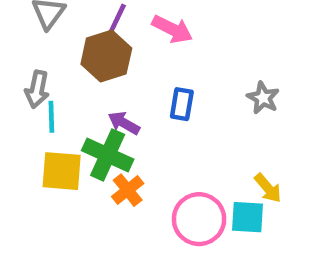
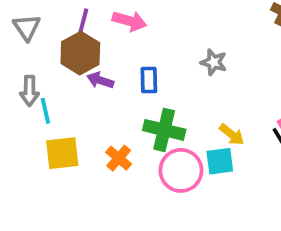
purple arrow: (124, 123) -> (100, 80), moved
green cross: (108, 155) -> (164, 130), moved

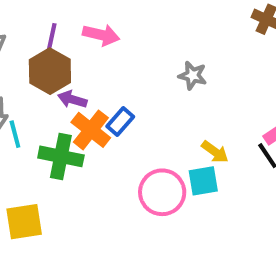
blue rectangle: (149, 80) -> (120, 122), moved, turned 45
green cross: (164, 130) -> (61, 156), moved
yellow square: (62, 153) -> (24, 222), moved
orange cross: (119, 158) -> (91, 130), moved, size x1.4

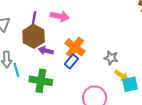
gray star: (193, 75) -> (111, 58), moved
orange cross: (91, 130) -> (75, 47), moved
cyan square: (203, 181) -> (130, 84), moved

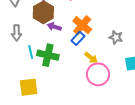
cyan line: (16, 70) -> (31, 52), moved
yellow arrow: (122, 76) -> (91, 58), moved

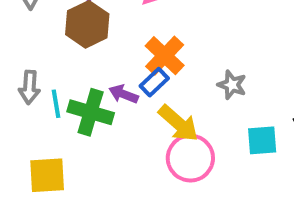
purple arrow: (54, 27) -> (123, 94), moved
gray arrow: (17, 33) -> (29, 87), moved
yellow arrow: (91, 58) -> (178, 123), size x1.5

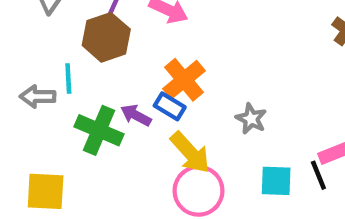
blue rectangle: (154, 82) -> (170, 106), turned 68
gray arrow: (29, 87) -> (38, 96), turned 80
cyan line: (56, 104) -> (68, 78), moved

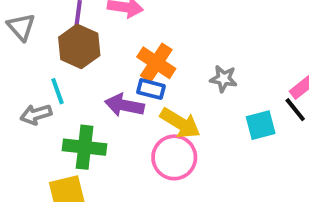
purple arrow: (136, 115) -> (124, 105), size x1.4
green cross: (99, 130) -> (85, 147), moved
pink circle: (199, 191) -> (174, 157), moved

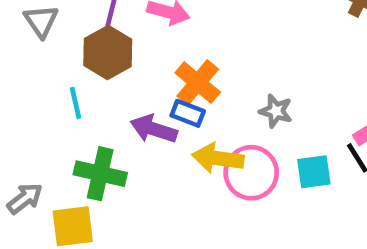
gray arrow: (36, 114) -> (25, 199), moved, turned 152
yellow arrow: (180, 123) -> (218, 158), turned 150
pink circle: (174, 157) -> (251, 173), moved

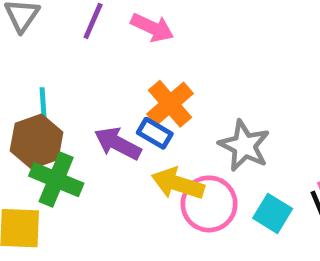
brown hexagon: (108, 52) -> (37, 141), moved
gray star: (276, 111) -> (244, 146), size x1.5
cyan square: (314, 172) -> (273, 213), turned 30

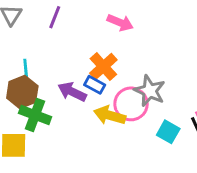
pink arrow: (152, 28) -> (120, 23), moved
pink circle: (209, 204) -> (131, 104), moved

